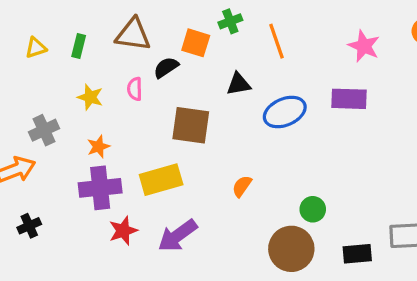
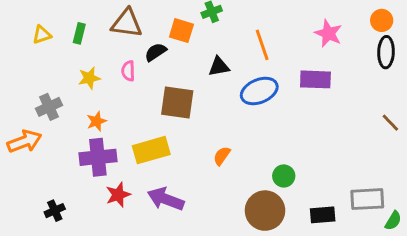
orange line: (276, 41) -> (262, 45), moved
yellow star: (90, 97) -> (89, 78), turned -30
black cross: (29, 226) -> (55, 211), moved
purple arrow: (178, 236) -> (166, 199), turned 57

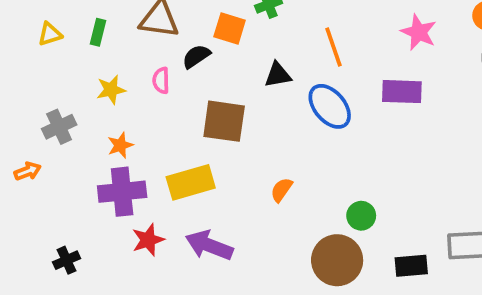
blue ellipse: (259, 91) -> (330, 106), turned 72
orange arrow: (24, 141) -> (28, 171), size x0.6

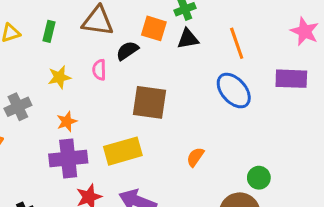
black triangle: (278, 75) -> (188, 39), moved

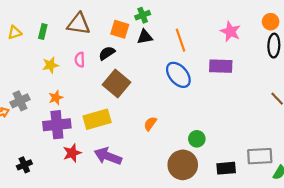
black semicircle: (127, 51) -> (107, 53), moved
brown square: (149, 102) -> (117, 84), turned 32
gray cross: (18, 107) -> (20, 101), moved

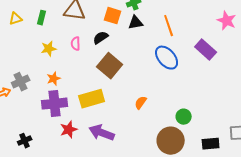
pink star: (230, 31) -> (227, 21), moved
purple rectangle: (221, 66) -> (206, 50), turned 40

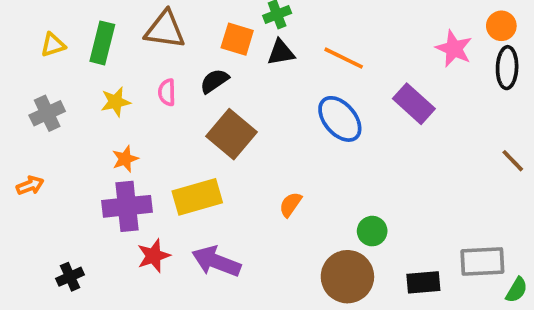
green rectangle: (42, 18) -> (102, 43), size x1.5
orange line: (169, 26) -> (344, 58), turned -45
gray cross: (21, 82) -> (47, 113), moved

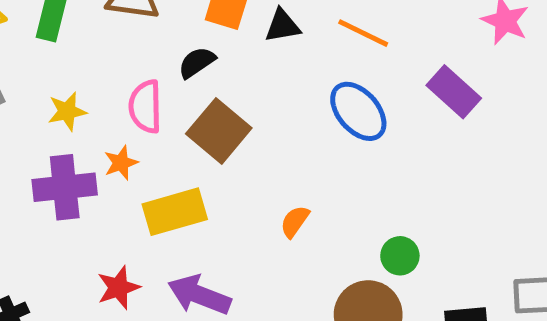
pink semicircle: (167, 92) -> (145, 106), moved, size x1.5
yellow star: (116, 102) -> (67, 111), moved
orange star: (125, 159) -> (121, 163), moved
purple cross: (127, 206) -> (65, 187), moved

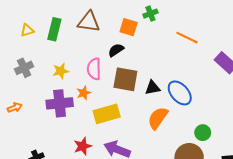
black triangle: (282, 26) -> (153, 88), moved
blue ellipse: (358, 111) -> (180, 93), moved
brown square: (219, 131) -> (125, 79), turned -30
orange semicircle: (295, 222) -> (158, 118), size x1.6

